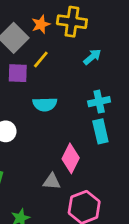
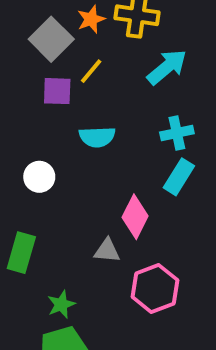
cyan arrow: (92, 57) -> (167, 67), size x1.5
cyan rectangle: (100, 131) -> (179, 177), turned 45

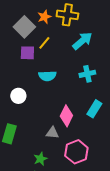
cyan rectangle: (179, 177) -> (94, 109), moved
green star: (61, 304) -> (40, 159), moved

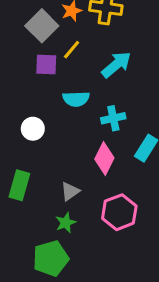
cyan arrow: (82, 41) -> (116, 65), moved
cyan cross: (87, 74) -> (113, 118), moved
gray triangle: (52, 133) -> (70, 191), moved, turned -40

